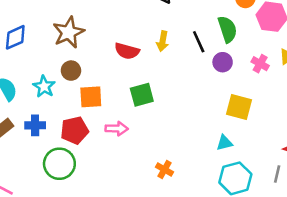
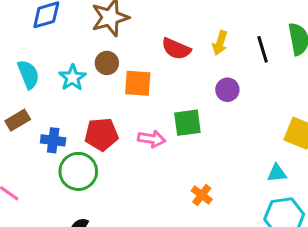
purple circle: (223, 62) -> (227, 90), moved
green square: (142, 95) -> (187, 123), moved
orange square: (91, 97) -> (138, 83), moved
blue cross: (35, 125) -> (53, 140), moved

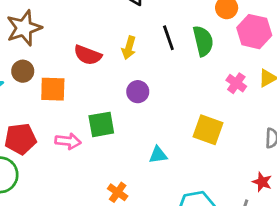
black line: (263, 49) -> (168, 38), moved
cyan triangle: (277, 173) -> (158, 155), moved

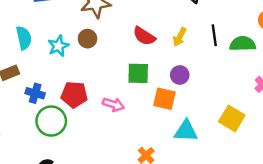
green semicircle: (203, 41) -> (243, 44), turned -90
orange square: (53, 89) -> (164, 99), moved
green square: (101, 124) -> (138, 73), moved
cyan triangle: (158, 155) -> (186, 131), size x1.5

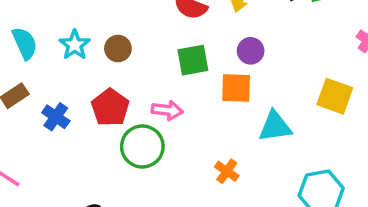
brown circle: (87, 39) -> (118, 48), moved
blue cross: (35, 93) -> (56, 117), turned 30
red pentagon: (74, 95) -> (110, 108), turned -30
green circle: (51, 121) -> (142, 146), moved

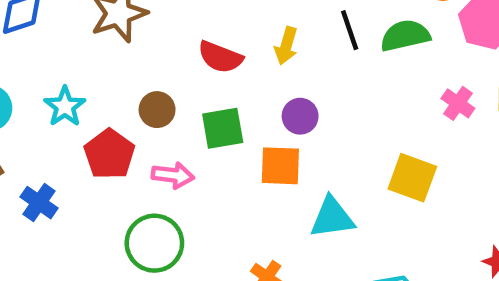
brown circle: (118, 48) -> (157, 110), moved
red pentagon: (110, 108) -> (109, 154), moved
pink arrow: (167, 110) -> (173, 175), moved

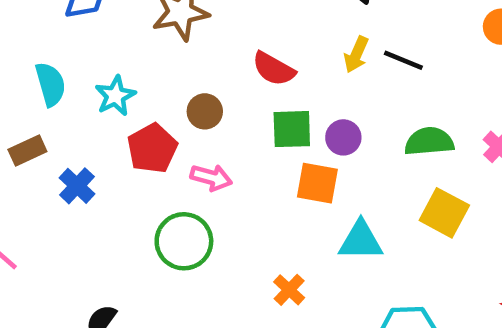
black line: (350, 30) -> (403, 60), turned -57
green semicircle: (405, 36) -> (429, 141), moved
yellow arrow: (286, 46) -> (356, 55), moved
green square: (223, 128) -> (292, 129), moved

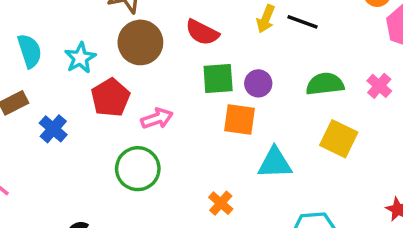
brown circle: (205, 111) -> (140, 42), moved, size x1.6
pink arrow: (211, 178) -> (157, 118), turned -32

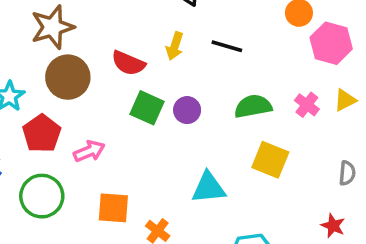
yellow arrow: (266, 19) -> (175, 46), moved
green square: (218, 78) -> (147, 108), turned 32
orange square: (239, 120) -> (113, 208), moved
green circle: (138, 169) -> (42, 196), moved

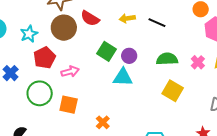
yellow arrow: (175, 46) -> (127, 18), turned 56
red semicircle: (128, 63) -> (90, 18), moved
cyan triangle: (208, 188) -> (123, 77), moved
orange square: (113, 208) -> (69, 105), moved

